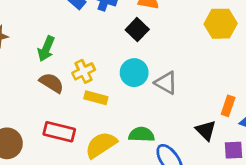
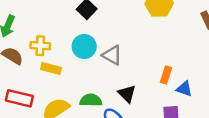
yellow cross: (84, 71) -> (40, 46), turned 30
black triangle: (206, 130) -> (127, 94), moved

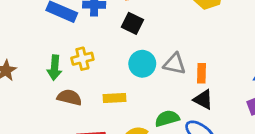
yellow cross: (40, 46) -> (82, 59), moved
orange rectangle: (166, 75) -> (201, 73), moved

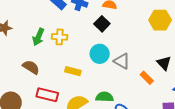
orange rectangle: (201, 73) -> (147, 78), moved, turned -64
brown semicircle: (69, 97) -> (31, 67), moved
black triangle: (203, 100) -> (164, 63), moved

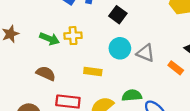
green arrow: (38, 37) -> (49, 39), turned -84

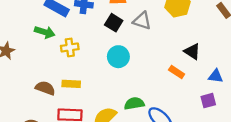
green arrow: (49, 39) -> (45, 32), moved
gray triangle: (146, 53) -> (142, 21), moved
yellow rectangle: (93, 72) -> (71, 84), moved

